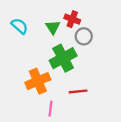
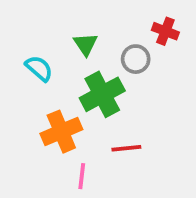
red cross: (72, 19) -> (165, 31), moved
cyan semicircle: (19, 26) -> (39, 68), moved

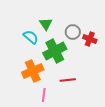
red cross: (165, 31) -> (90, 39), moved
cyan semicircle: (39, 68) -> (31, 37), moved

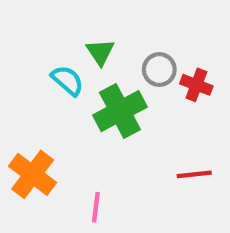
orange cross: (33, 71) -> (33, 174), moved, turned -30
red line: (68, 80) -> (194, 174), moved

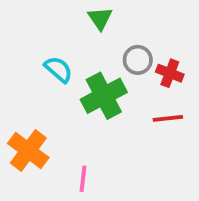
green triangle: (100, 52) -> (100, 18), moved
red line: (194, 174) -> (168, 118), moved

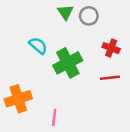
gray circle: (138, 60) -> (89, 16), moved
orange cross: (28, 151) -> (18, 99), turned 35

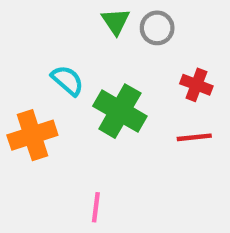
green cross: (68, 63) -> (120, 111), turned -32
orange cross: (18, 99) -> (32, 135), moved

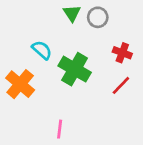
orange cross: (32, 135) -> (20, 84), turned -32
red line: (194, 137) -> (121, 85), turned -40

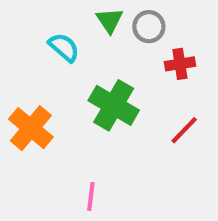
cyan semicircle: (42, 50) -> (64, 47), moved
red cross: (122, 53) -> (180, 64), moved, turned -30

